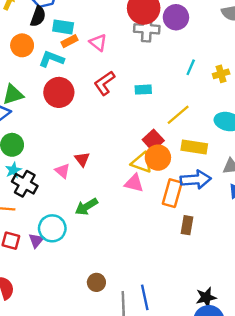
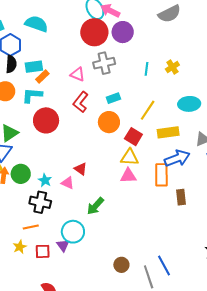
gray cross: (147, 29) -> (104, 63), moved
pink triangle: (98, 43) -> (77, 74), moved
orange circle: (158, 158) -> (109, 122), moved
cyan star: (13, 170) -> (45, 180), moved

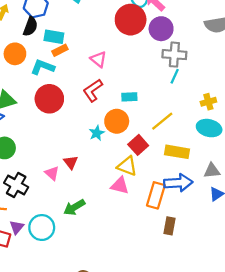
gray cross: (104, 63) -> (174, 55), moved
yellow cross: (172, 67) -> (208, 102), moved
cyan star: (45, 180) -> (97, 133), moved
purple triangle: (63, 245) -> (17, 227), moved

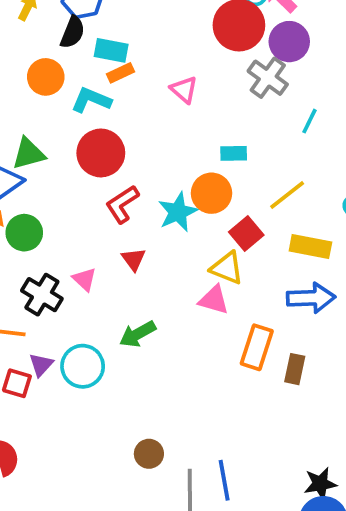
gray cross: (174, 55) -> (268, 78), moved, turned 30
red L-shape: (93, 90) -> (122, 204), moved
cyan star: (97, 133) -> (178, 212), size x1.5
pink triangle: (52, 173) -> (84, 279), moved
orange rectangle: (156, 195) -> (257, 347), moved

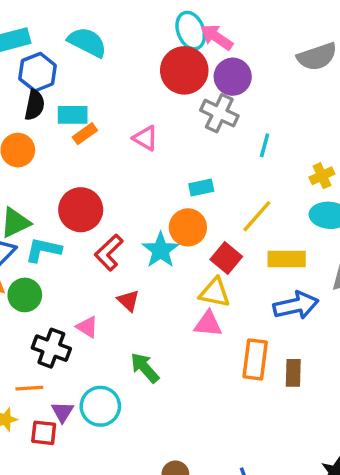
cyan L-shape: (91, 100) -> (43, 250), moved
green arrow: (138, 334) -> (145, 368), turned 88

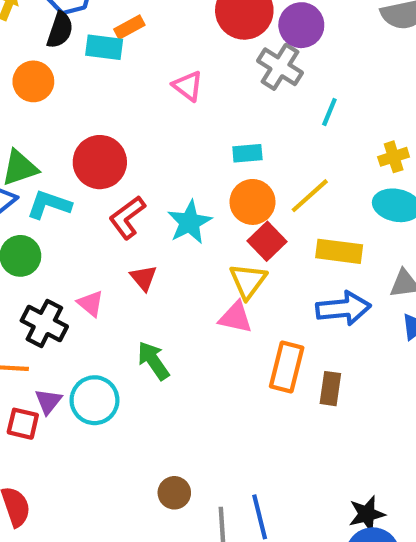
orange rectangle: (85, 134) -> (129, 27), moved
orange circle: (188, 227) -> (253, 202), moved
yellow triangle: (215, 293) -> (248, 281), turned 48

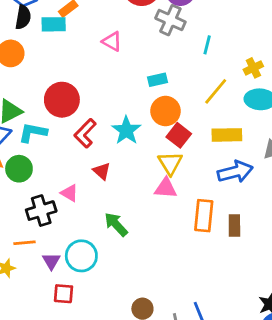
yellow line: (310, 196) -> (216, 91), moved
black cross: (44, 323) -> (41, 211), turned -36
red square: (23, 424) -> (63, 294), moved

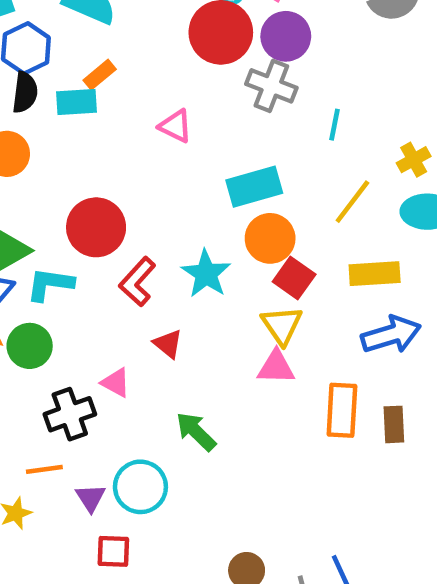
cyan rectangle: (157, 80) -> (254, 187), size x1.6

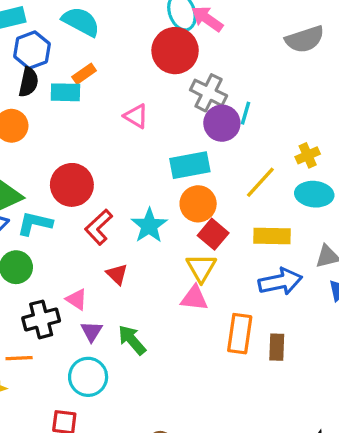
purple circle: (286, 36) -> (222, 123), moved
cyan line: (335, 125) -> (246, 113), moved
purple triangle: (91, 498) -> (92, 331), moved

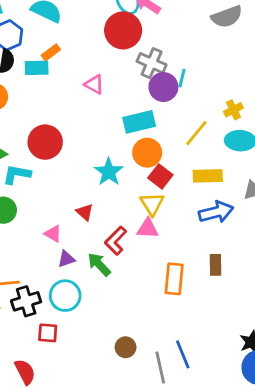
red L-shape: (99, 227) -> (116, 241), moved
black cross: (41, 319) -> (26, 301), moved
purple triangle: (92, 331) -> (66, 259), turned 42
orange rectangle: (240, 334) -> (174, 279), moved

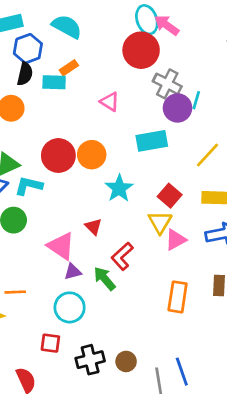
orange circle: (147, 153) -> (92, 155), moved
pink triangle: (148, 228) -> (176, 240), moved, turned -35
pink triangle: (53, 234) -> (61, 246), size x1.6
black cross: (26, 301) -> (90, 360), moved

